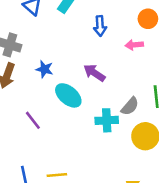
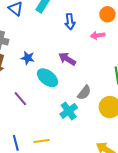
gray semicircle: (130, 106) -> (84, 93), moved
cyan cross: (107, 120) -> (69, 111), moved, turned -30

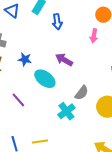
blue arrow: (70, 22) -> (57, 22), moved
pink arrow: (98, 35) -> (94, 36), turned -72

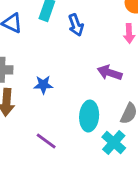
purple arrow: (64, 60) -> (110, 73), moved
cyan ellipse: (45, 79) -> (89, 116), moved, turned 70

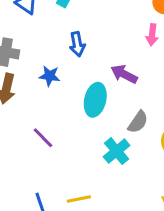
blue arrow: (76, 25) -> (77, 44), moved
cyan ellipse: (89, 116) -> (95, 100), moved

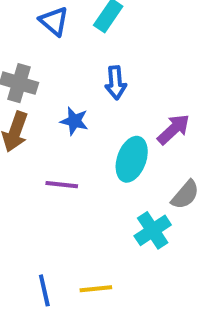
purple arrow: (124, 74) -> (174, 129), turned 104
purple line: (43, 138) -> (62, 185), moved, turned -45

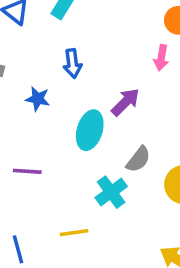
purple line: (62, 185) -> (27, 171), moved
yellow line: (96, 289) -> (74, 233), moved

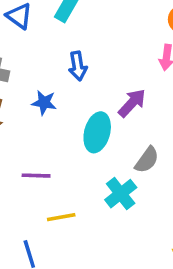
yellow line: (74, 233) -> (61, 217), moved

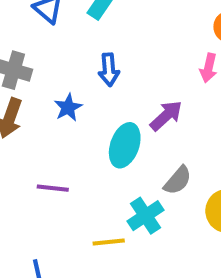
blue star: (44, 103) -> (68, 108), turned 30
yellow line: (61, 217) -> (109, 242), moved

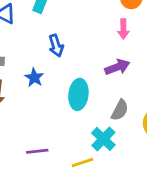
purple arrow: (166, 116) -> (117, 67), moved, turned 35
purple line: (53, 188) -> (37, 151), moved

